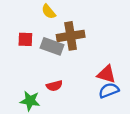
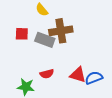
red triangle: (107, 74) -> (78, 75), moved

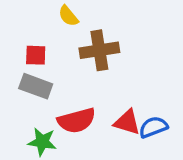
gray rectangle: (45, 40) -> (36, 86), moved
red semicircle: (47, 74) -> (77, 121), size x1.6

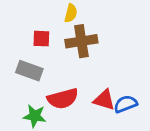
yellow semicircle: (68, 16) -> (71, 13), moved, turned -126
red square: (36, 55) -> (41, 39), moved

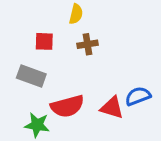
brown cross: (81, 41) -> (87, 44), size x0.6
blue semicircle: (126, 104) -> (138, 96), moved

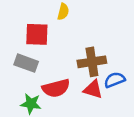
red square: (44, 41) -> (37, 34), size x1.5
brown cross: (87, 44) -> (92, 62), moved, size x1.6

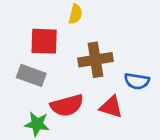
brown cross: (92, 62) -> (95, 60), moved
blue semicircle: (115, 80) -> (137, 81), moved, turned -150

